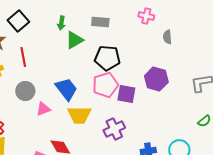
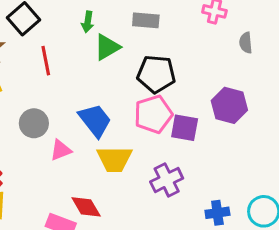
red line: (23, 57) -> (46, 61), moved

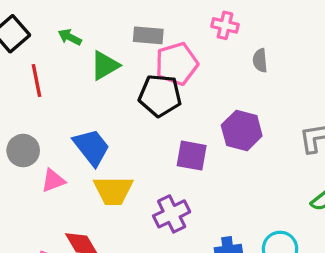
green arrow: (88, 22) -> (70, 37), moved, turned 108
pink pentagon: (153, 114) -> (177, 64), moved

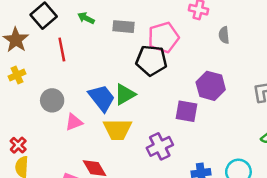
gray rectangle: (148, 35) -> (124, 27), moved
green triangle: (105, 65) -> (125, 94), moved
purple square: (192, 156) -> (186, 111), moved

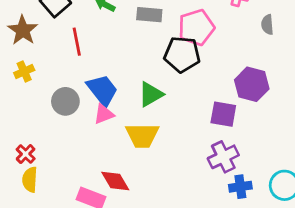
blue trapezoid: (102, 98) -> (102, 90), moved
pink triangle: (74, 122) -> (104, 114), moved
purple cross: (160, 146) -> (223, 157), moved

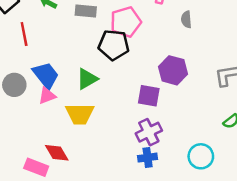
blue cross: (240, 187) -> (148, 158), moved

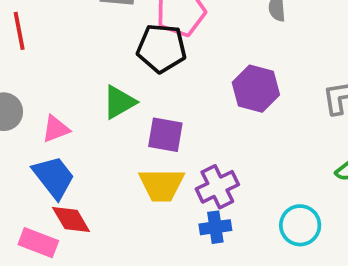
blue trapezoid: (46, 75) -> (54, 177), moved
purple square: (149, 96) -> (165, 135), moved
yellow trapezoid: (80, 114) -> (162, 185), moved

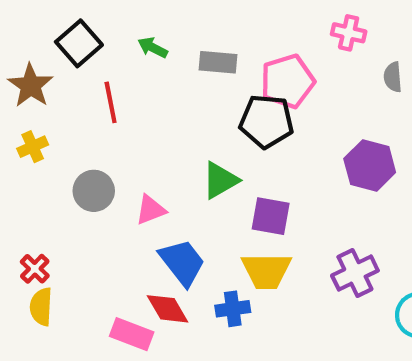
blue trapezoid: (54, 177) -> (182, 262), moved
purple cross: (217, 187) -> (355, 273), moved
blue cross: (215, 227) -> (233, 309), moved

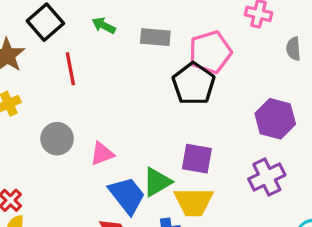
black pentagon: (266, 121) -> (194, 84), turned 30
green triangle: (220, 180) -> (157, 182), moved
purple cross: (355, 273) -> (267, 177), moved

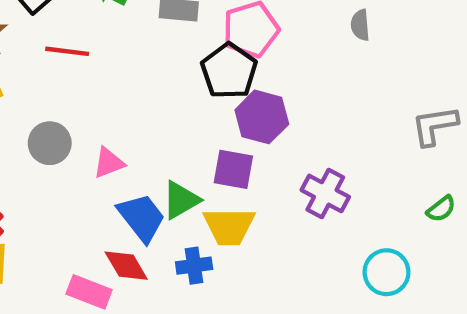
red line: (70, 69) -> (67, 51), turned -72
purple hexagon: (275, 119) -> (262, 117), moved
purple cross: (267, 177) -> (325, 193), turned -36

